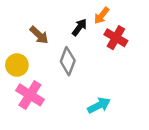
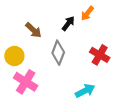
red cross: (116, 38) -> (100, 55), moved

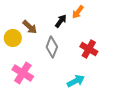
yellow circle: (14, 56) -> (13, 38), moved

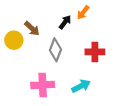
red cross: (89, 49) -> (95, 52), turned -30
pink cross: (23, 73) -> (43, 85), moved, turned -35

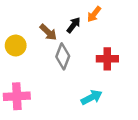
brown arrow: (32, 28) -> (48, 32), moved
pink cross: (43, 85) -> (17, 96), moved

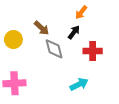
black arrow: (74, 25) -> (74, 32), moved
gray diamond: (63, 56) -> (54, 49), turned -35

